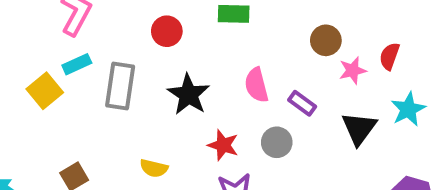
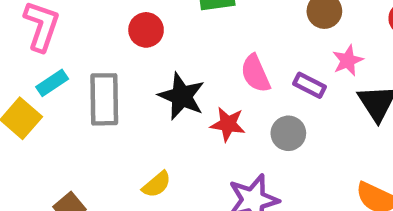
pink star: (353, 70) -> (348, 61), moved
red star: (223, 145) -> (228, 124), moved
yellow semicircle: (154, 168) -> (157, 184), turned -44

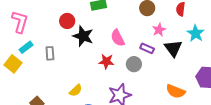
purple rectangle: (309, 85) -> (147, 48), moved
black star: (182, 96) -> (83, 36), moved
gray rectangle: (104, 99) -> (50, 53), size x0.6

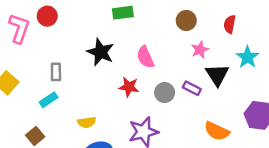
red circle: (67, 21) -> (47, 16), moved
cyan rectangle: (26, 47) -> (49, 100), moved
purple rectangle: (147, 48) -> (192, 88), moved
yellow semicircle: (76, 90) -> (87, 122), turned 32

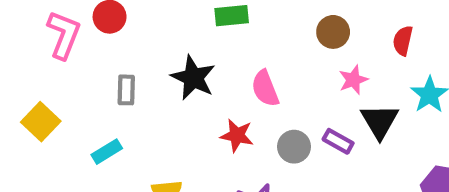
gray rectangle: (56, 72) -> (126, 90), moved

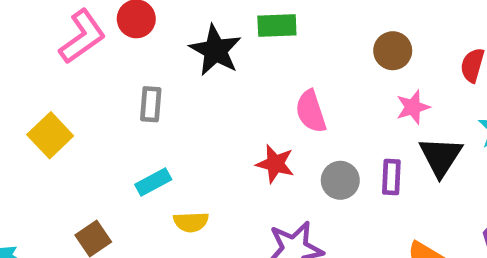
pink L-shape: (64, 35) -> (82, 37), turned 30
black star: (193, 78) -> (215, 50), moved
purple rectangle: (338, 141) -> (391, 177), turned 60
cyan rectangle: (107, 152) -> (153, 182), moved

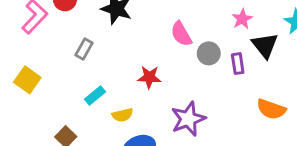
gray rectangle: (151, 104) -> (84, 49), turned 36
red star: (275, 164) -> (149, 77), moved
gray circle: (340, 180) -> (209, 53), moved

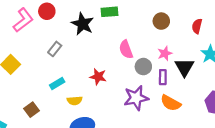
pink star: (242, 19) -> (165, 53), moved
orange semicircle: (271, 109) -> (171, 103), moved
purple star: (188, 119) -> (136, 98), moved

